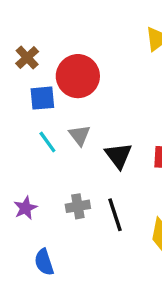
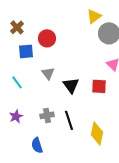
red circle: (78, 76) -> (47, 38), size x0.7
cyan line: (47, 142) -> (17, 82), moved
blue semicircle: (44, 262) -> (37, 145), moved

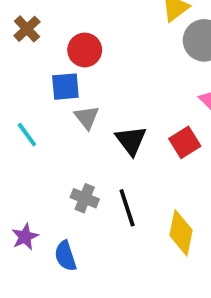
blue square: (26, 51) -> (65, 87), moved
red square: (99, 86) -> (185, 142), turned -35
gray cross: (47, 115) -> (85, 198), turned 32
purple star: (16, 116) -> (25, 237), moved

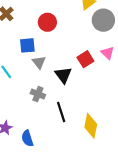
red circle: (85, 50) -> (47, 22), moved
red square: (185, 142) -> (85, 59), moved
gray cross: (85, 198) -> (38, 94), moved

